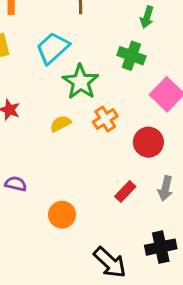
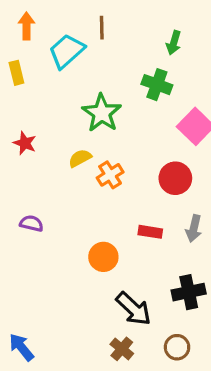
cyan trapezoid: (53, 48) -> (67, 51), moved
orange cross: (105, 119) -> (110, 175), moved
red rectangle: (125, 192) -> (150, 232), turned 55
orange circle: (62, 215) -> (103, 257), moved

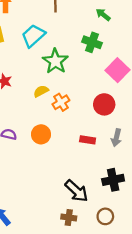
green arrow: (174, 43) -> (103, 15), turned 112
cyan trapezoid: (67, 51) -> (33, 36), moved
orange circle: (103, 257) -> (41, 134), moved
brown cross: (122, 349) -> (69, 218), turned -32

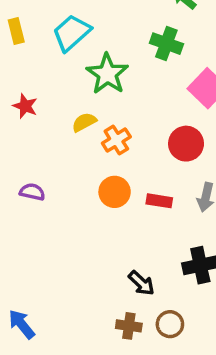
orange circle: (41, 134) -> (115, 192), moved
black arrow: (76, 191) -> (141, 283), size x0.7
brown circle: (105, 216) -> (170, 324), moved

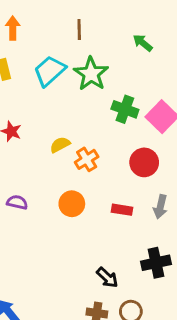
green cross: (166, 44) -> (125, 109), moved
green star: (107, 74) -> (91, 74), moved
orange circle: (115, 192) -> (72, 204), moved

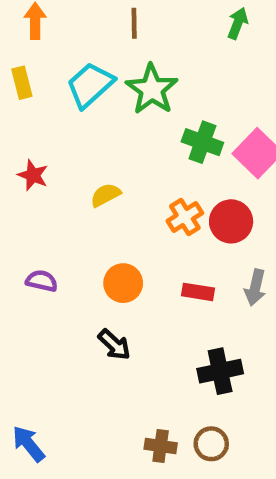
green arrow: (143, 43) -> (238, 23), moved, turned 72
orange cross: (87, 159) -> (185, 217), moved
black cross: (156, 263) -> (220, 371), moved
black arrow: (107, 278) -> (114, 345), moved

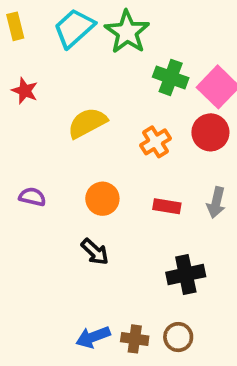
red star: (33, 175) -> (25, 91), moved
yellow semicircle: (106, 195) -> (87, 123), size x1.5
red circle: (231, 221) -> (210, 132), moved
blue arrow: (28, 444) -> (93, 337), moved, turned -72

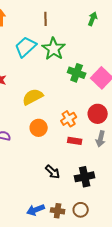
red circle: (210, 132) -> (98, 114), moved
orange cross: (155, 142) -> (69, 119), moved
orange circle: (102, 199) -> (39, 128), moved
black arrow: (95, 252) -> (53, 172), moved

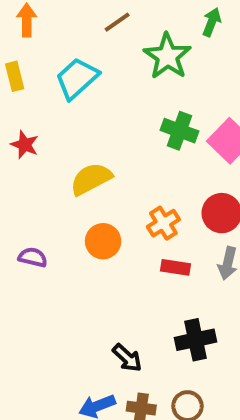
brown line: (46, 19) -> (117, 22), turned 56
green star: (54, 49) -> (167, 56), moved
black arrow: (53, 172) -> (127, 358), moved

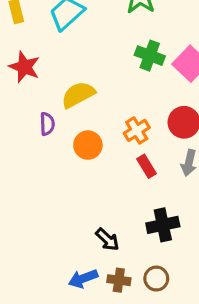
red star: (25, 145) -> (24, 67), size x1.4
purple semicircle: (33, 257) -> (47, 124), moved, turned 75
red rectangle: (175, 267) -> (147, 166), turned 50

